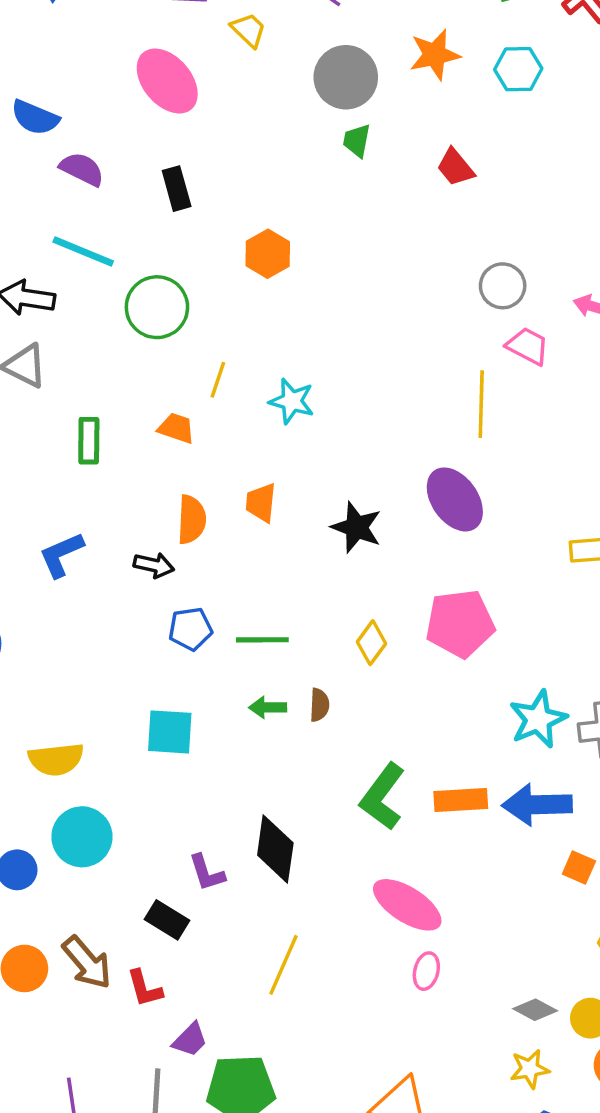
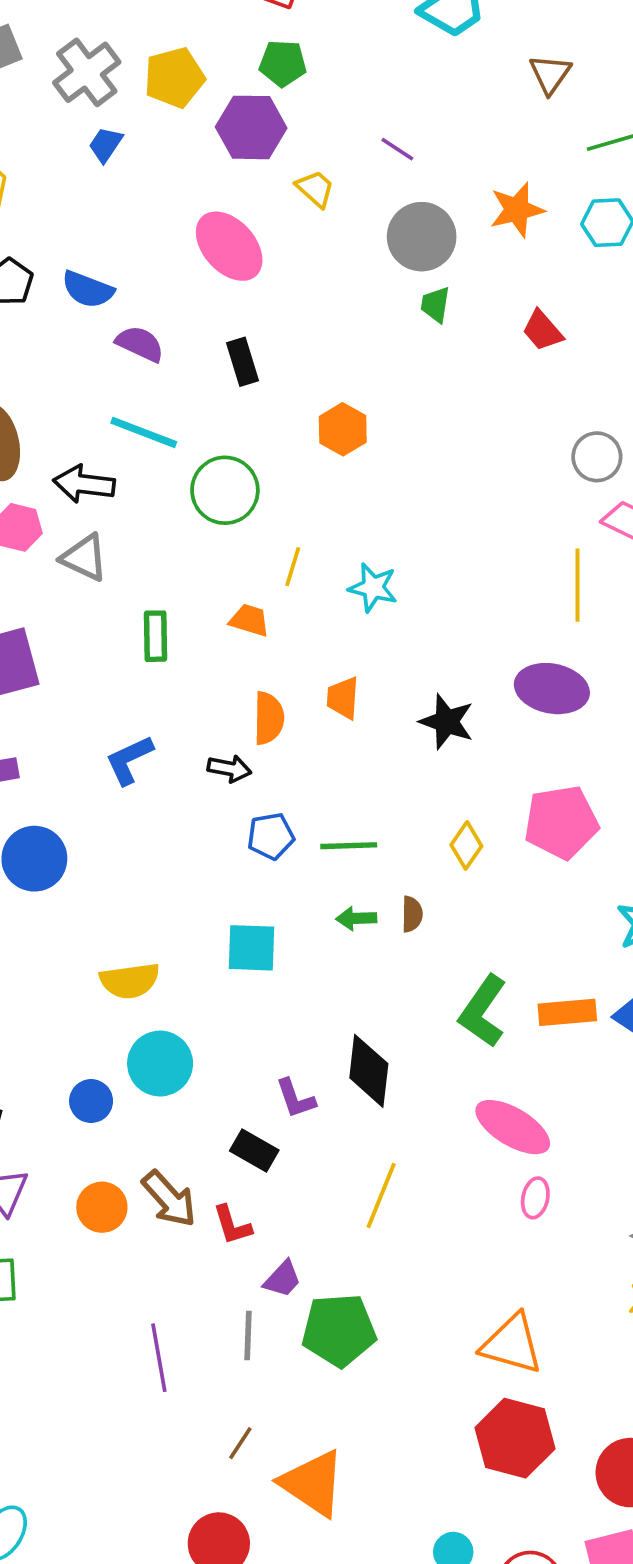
purple ellipse: (455, 499) -> (552, 689), turned -42

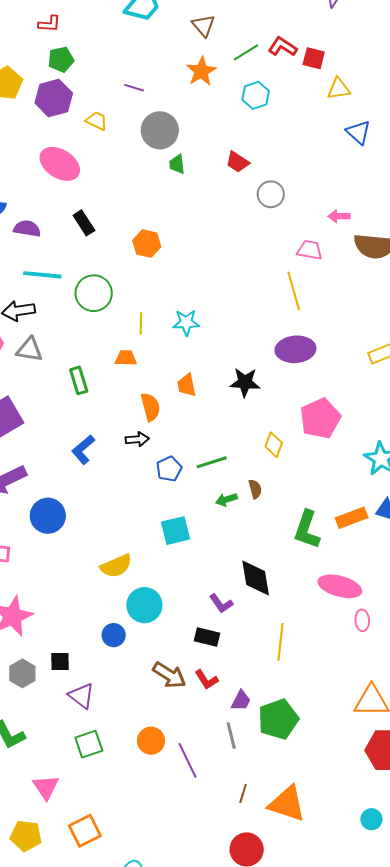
orange star: (517, 210) -> (201, 71), moved
gray circle: (597, 457) -> (271, 194), moved
orange circle: (102, 1207) -> (151, 741), moved

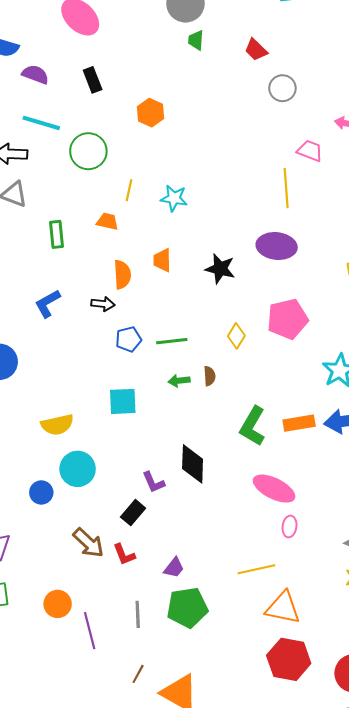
black rectangle: (207, 637) -> (133, 513), turned -75
yellow line: (281, 642) -> (256, 569), moved, turned 60
purple trapezoid: (241, 701) -> (174, 568), moved

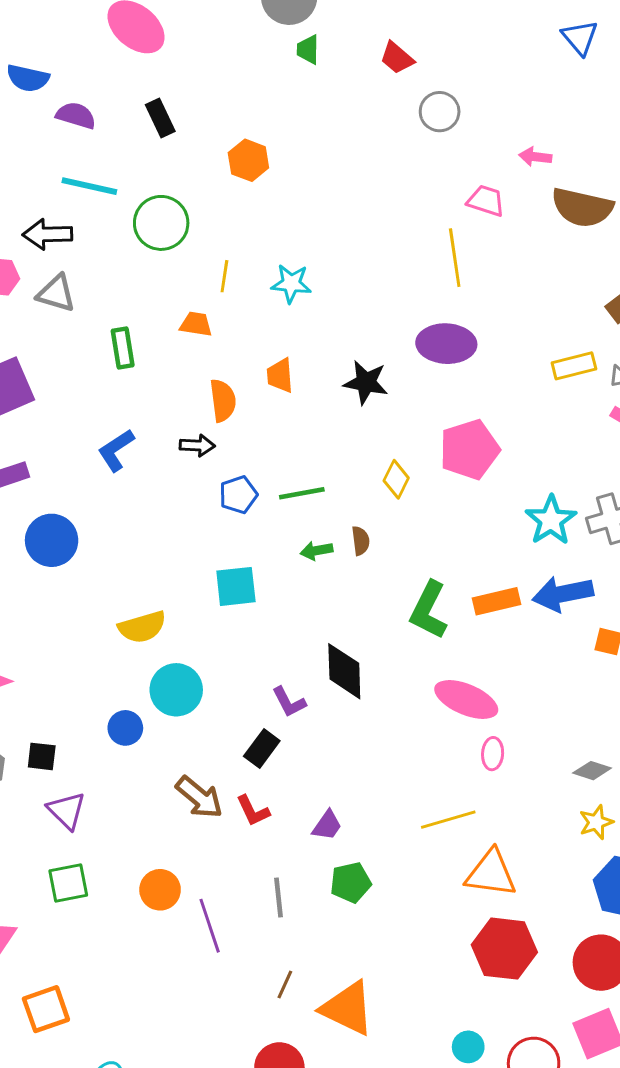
green pentagon: (187, 608) -> (351, 883), size x0.7

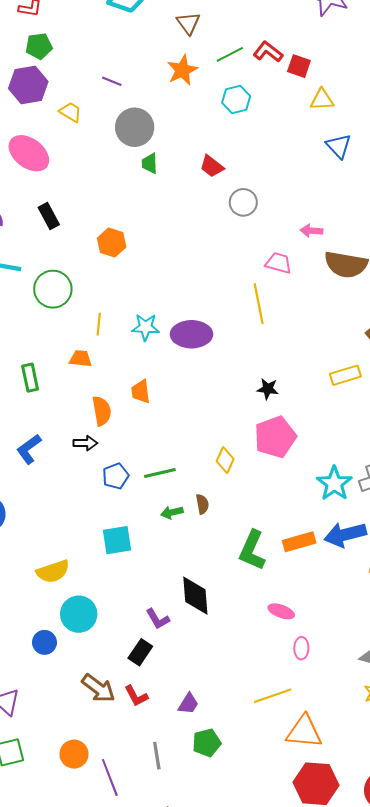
purple ellipse: (446, 344) -> (192, 334), moved
black star: (366, 382) -> (268, 389), moved, size x0.7
pink ellipse: (466, 700) -> (281, 611), size x0.6

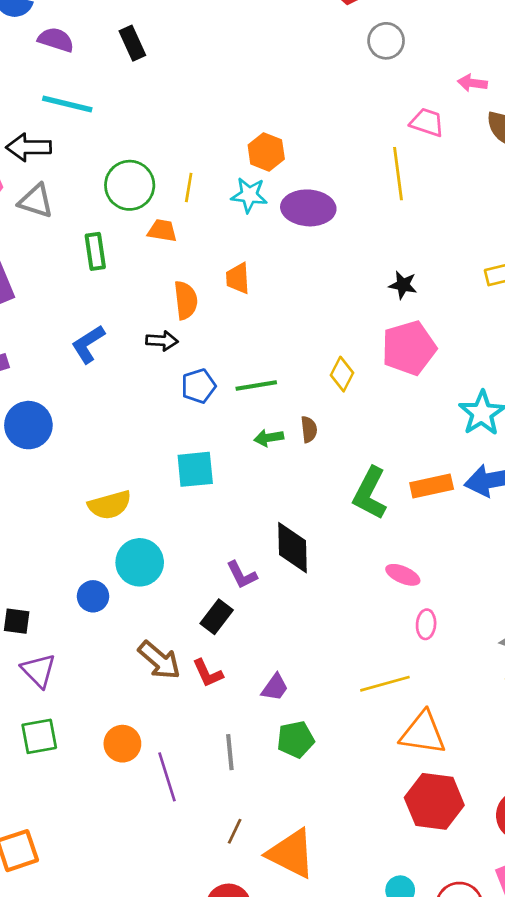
orange hexagon: (112, 243) -> (266, 152), moved
green circle: (53, 289) -> (130, 185), moved

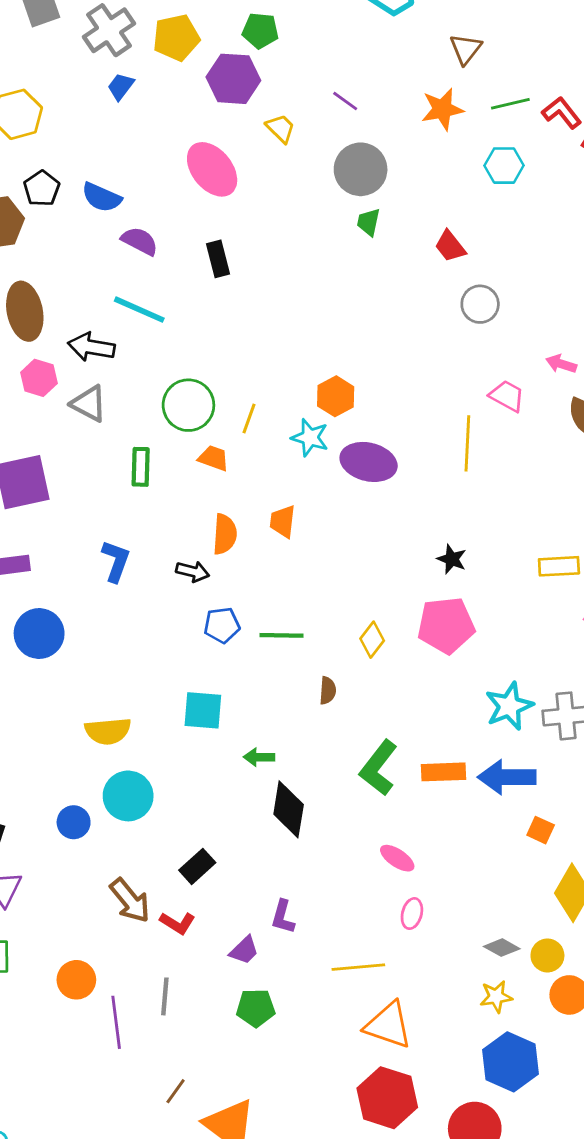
blue L-shape: (88, 344) -> (116, 561), turned 132
green arrow: (269, 438) -> (259, 757), moved
purple L-shape: (242, 575) -> (283, 917), moved, turned 32
red L-shape: (208, 673) -> (178, 923), turned -44
gray line: (230, 752) -> (165, 996), moved

